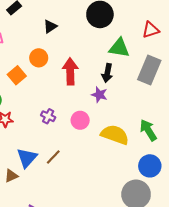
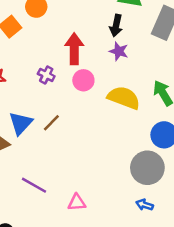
red arrow: (70, 71) -> (74, 49), moved
purple star: (99, 95) -> (119, 51), moved

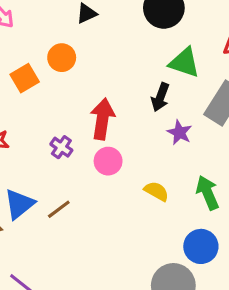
purple star: (119, 51) -> (179, 133), moved
yellow semicircle: (124, 98) -> (156, 191), size x0.6

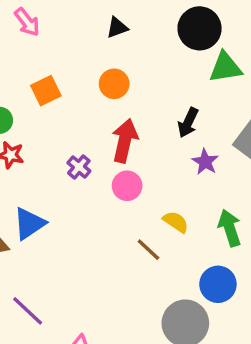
orange circle: (62, 58) -> (114, 84), moved
green triangle: (184, 63) -> (225, 67), moved, turned -32
brown line: (59, 209) -> (148, 250), moved, turned 75

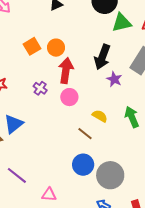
orange circle: (114, 84) -> (56, 48), moved
orange square: (46, 91) -> (32, 46), moved
black arrow: (188, 123) -> (102, 57), size x1.4
blue circle: (218, 284) -> (83, 165), moved

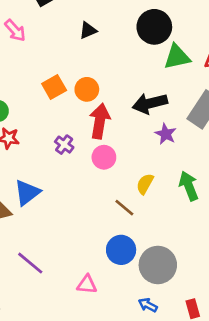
black arrow: (102, 57) -> (150, 103), turned 55
yellow semicircle: (100, 116) -> (145, 184), turned -91
pink triangle: (49, 195) -> (87, 284), moved

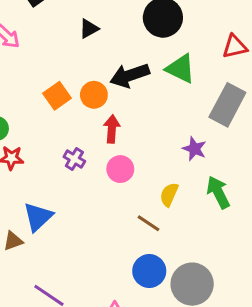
green triangle: (177, 57) -> (180, 69), moved, turned 44
black arrow: (150, 103) -> (130, 75), moved
red arrow: (100, 121) -> (112, 129), size x0.7
purple star: (166, 134) -> (194, 149), moved

